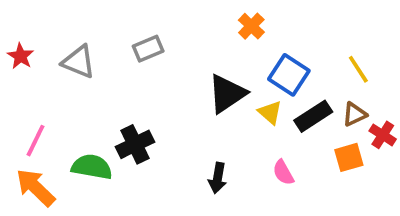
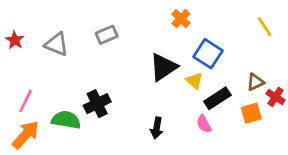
yellow line: (358, 69) -> (265, 27), moved
black rectangle: (313, 116) -> (217, 98), moved
orange arrow: (36, 187) -> (26, 135), turned 88

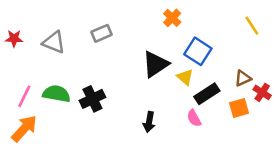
red star: (15, 40) -> (14, 38), turned -30
green semicircle: (66, 120) -> (56, 94), moved

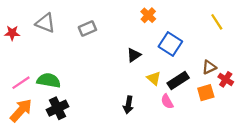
gray triangle: (54, 42) -> (45, 23), moved
black triangle: (155, 64) -> (134, 55), size x0.6
yellow triangle: (185, 77) -> (154, 78), moved
pink line: (24, 96) -> (21, 83), turned 30
black cross: (92, 99) -> (58, 108), moved

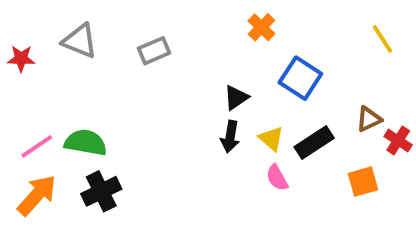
orange square: (206, 93) -> (363, 182), moved
pink semicircle: (167, 102) -> (277, 178), moved
black arrow: (128, 105) -> (230, 137), moved

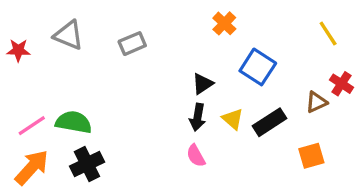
red cross: (398, 141) -> (341, 84), moved
pink semicircle: (277, 178) -> (196, 156), moved

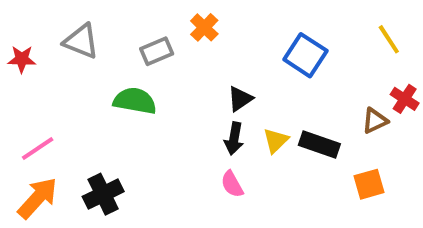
orange cross: (224, 23) -> (204, 27), moved
blue square: (258, 67) -> (305, 55), moved
yellow triangle: (233, 119) -> (276, 141), turned 35
green semicircle: (74, 122) -> (135, 101), moved
black rectangle: (269, 122) -> (319, 144), turned 52

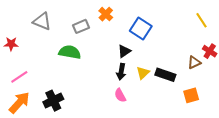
blue square: (305, 55) -> (141, 29), moved
red star: (22, 59) -> (11, 44), moved

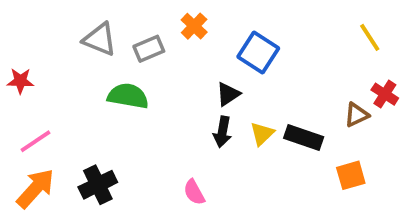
gray triangle: (42, 21) -> (100, 39), moved
pink semicircle: (120, 95) -> (194, 192), moved

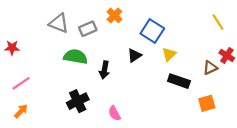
black arrow: (222, 132) -> (104, 70), moved
yellow triangle: (262, 134) -> (169, 54), moved
black cross: (98, 185) -> (78, 101), moved
orange arrow: (36, 188) -> (21, 111), size x0.6

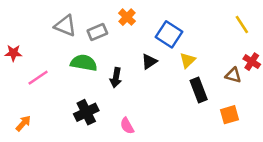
brown triangle: (210, 68) -> (233, 75), turned 40
black rectangle: (179, 81) -> (199, 90), turned 50
pink line: (21, 83) -> (38, 78), moved

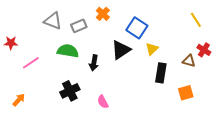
black triangle: (149, 62) -> (121, 50), size x1.5
black rectangle: (199, 90) -> (161, 73), turned 30

